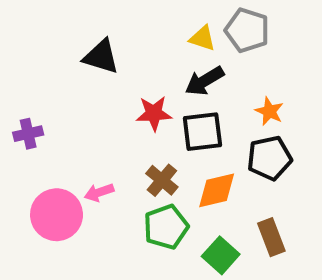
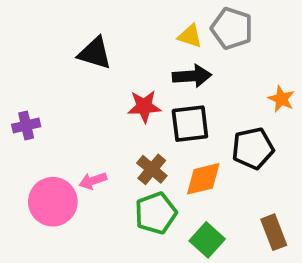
black arrow: (204, 81) -> (192, 76), turned -153
orange star: (269, 111) -> (281, 99), moved
brown rectangle: (271, 237) -> (274, 232), moved

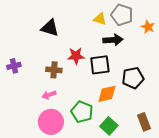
black arrow: (192, 76) -> (113, 40), moved
orange star: (281, 99) -> (148, 27), moved
brown cross: (152, 169) -> (54, 70), moved, turned -35
pink circle: (53, 202) -> (51, 122), moved
green pentagon: (156, 213) -> (82, 112), turned -30

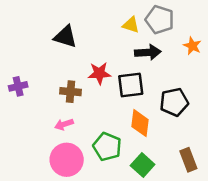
orange star: (148, 27) -> (192, 46), moved
orange diamond: (107, 94) -> (140, 123), turned -70

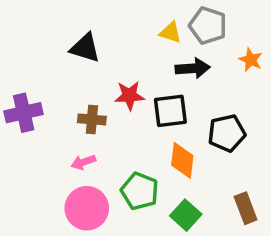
purple cross: (18, 86) -> (24, 113), size x1.5

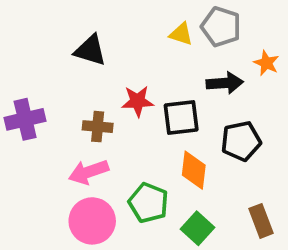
black arrow: (193, 68) -> (225, 83), moved
pink arrow: (83, 162) -> (89, 172), size x1.5

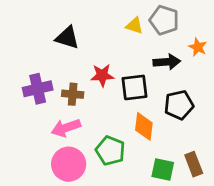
purple cross: (25, 119) -> (38, 89), moved
green square: (197, 228) -> (163, 169), moved, turned -30

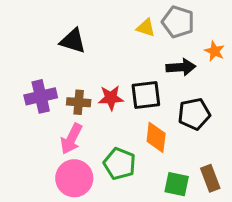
red star: (102, 75) -> (111, 98), moved
pink arrow: (66, 128) -> (71, 139), turned -44

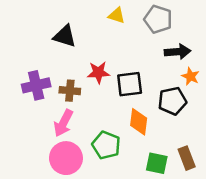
yellow triangle: (146, 28) -> (117, 15), moved
orange star: (215, 51) -> (191, 76), moved
black arrow: (181, 67) -> (178, 52), moved
red star: (111, 98) -> (98, 72), moved

